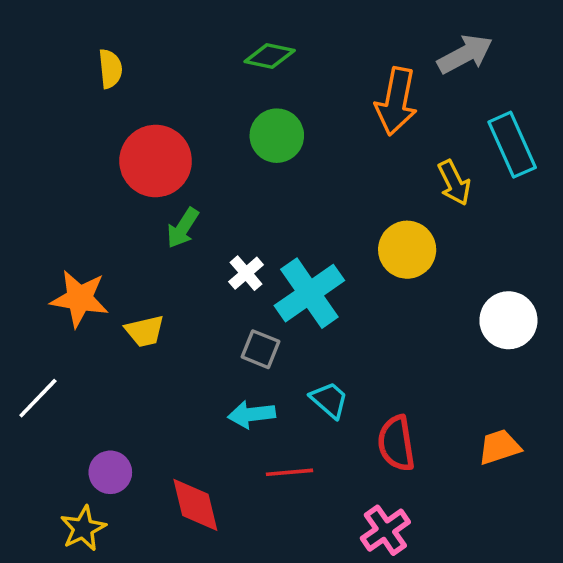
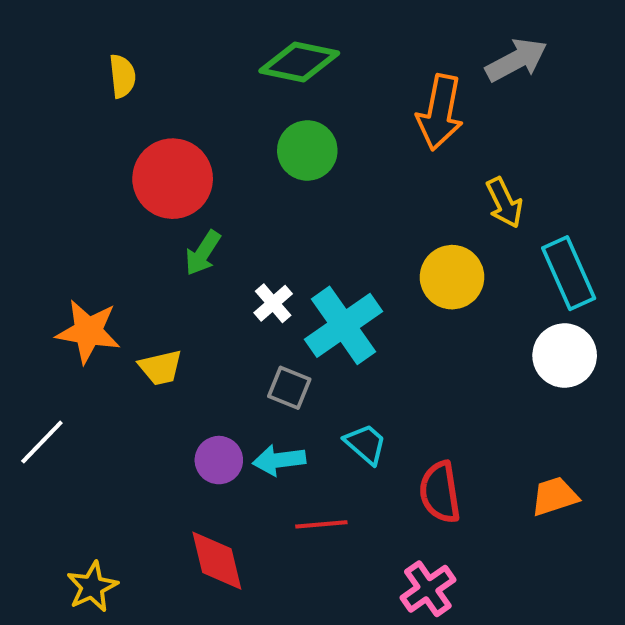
green diamond: (270, 56) -> (299, 62), size x1.4
cyan rectangle: (512, 145) -> (569, 273), moved
purple circle: (110, 472) -> (219, 460), moved

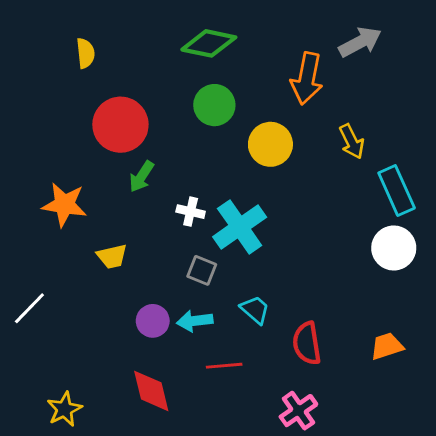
yellow circle: (452, 277) -> (270, 144), moved
white cross: (273, 303) -> (191, 212), turned -36
orange star: (88, 331) -> (64, 205), moved

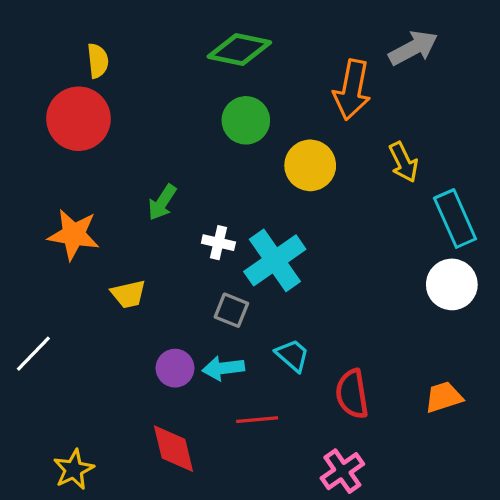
red circle: (120, 125) -> (78, 119), moved

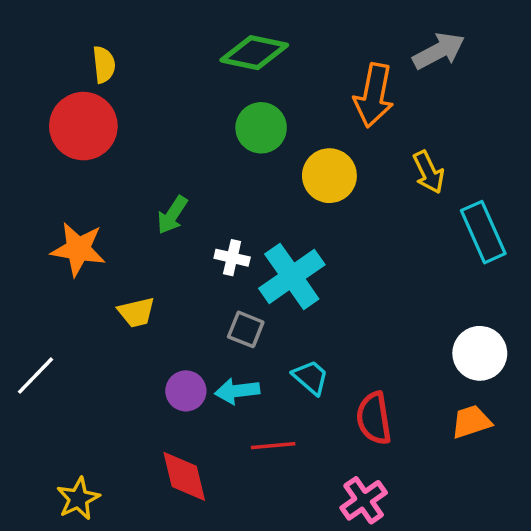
white circle: (452, 284) -> (480, 353), moved

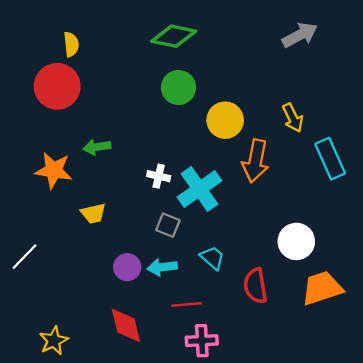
orange arrow: (374, 95) -> (255, 161), moved
green arrow: (172, 215) -> (97, 147), moved, turned 48
white circle: (480, 353) -> (296, 241), moved
orange trapezoid: (471, 422) -> (322, 288), size x1.5
pink cross: (364, 500) -> (202, 341), moved, turned 32

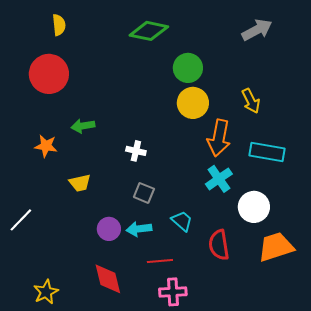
yellow semicircle: (71, 44) -> (59, 25), moved
green circle: (178, 87) -> (188, 68), moved
cyan rectangle: (330, 159) -> (267, 152), moved, turned -56
orange star: (54, 170) -> (46, 146), size x0.7
cyan cross: (199, 189) -> (219, 179), moved, size x0.7

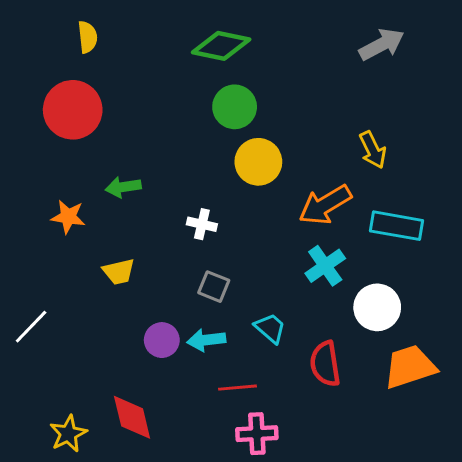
green circle: (188, 68) -> (235, 107), moved
yellow circle: (193, 103) -> (258, 162), moved
orange arrow: (219, 138) -> (325, 205), turned 48
red diamond: (108, 279) -> (132, 417), moved

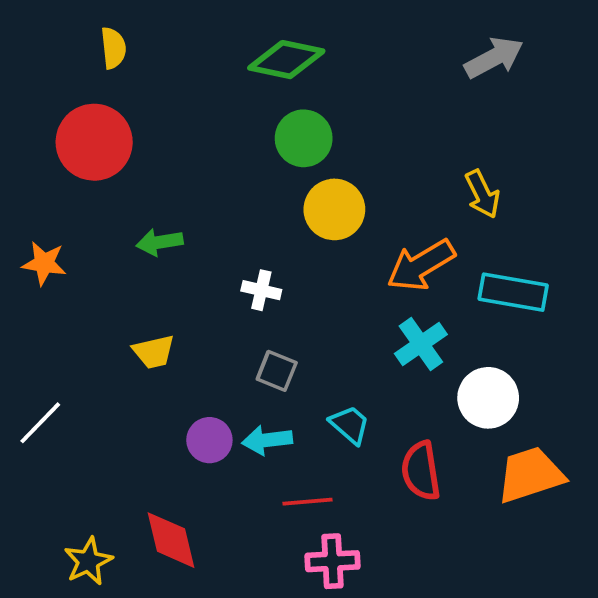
orange star: (68, 217) -> (44, 263), moved

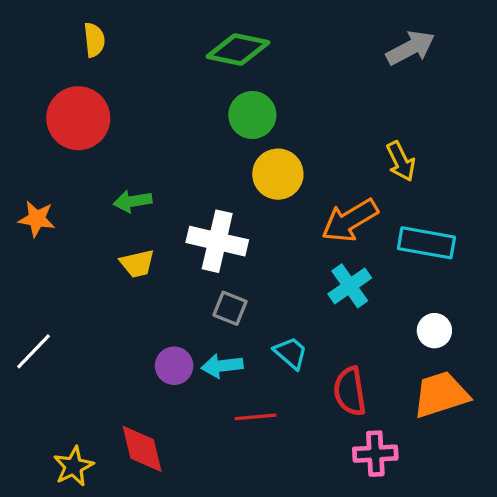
white cross: (261, 290) -> (217, 241), size x1.8
yellow trapezoid: (154, 352) -> (137, 264), moved
white circle: (488, 398) -> (434, 331), moved, size x0.7
pink cross: (332, 561) -> (375, 454), moved

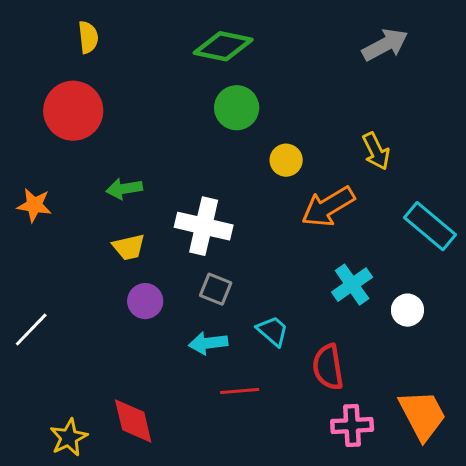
yellow circle: (278, 174) -> (286, 160), moved, size x0.7
cyan rectangle: (426, 243) -> (430, 226), moved, turned 30
cyan cross: (350, 286) -> (352, 285), moved
purple circle: (174, 366) -> (145, 301), moved
orange trapezoid: (441, 395) -> (422, 415), moved, turned 80

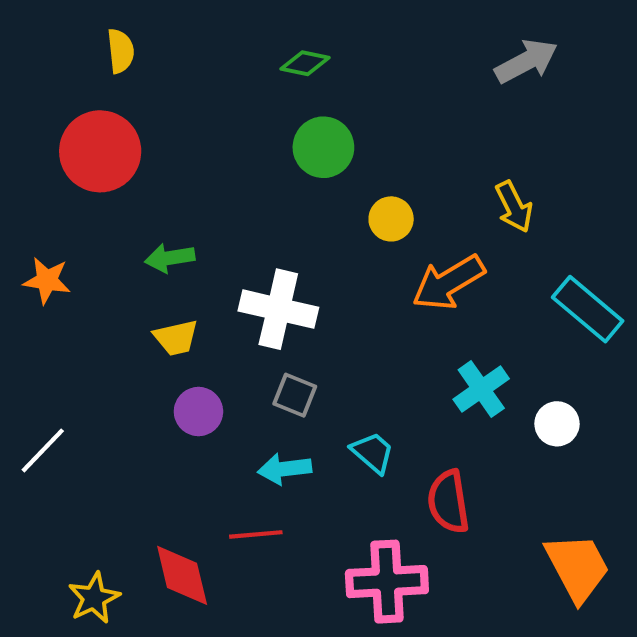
green diamond: (223, 46) -> (305, 63), size x0.6
red line: (240, 391) -> (256, 534), moved
pink cross: (352, 425) -> (387, 582), moved, size x1.4

